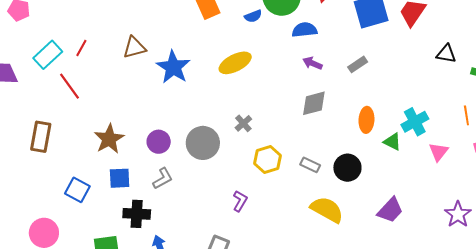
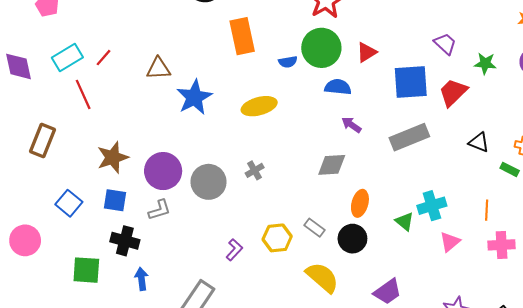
purple arrow: (312, 63) -> (351, 125), moved
gray rectangle: (358, 64) -> (409, 137), moved, size x1.8
orange ellipse: (366, 120) -> (360, 203), moved
purple circle: (159, 142) -> (163, 171), size x1.5
yellow hexagon: (267, 159) -> (277, 238), moved

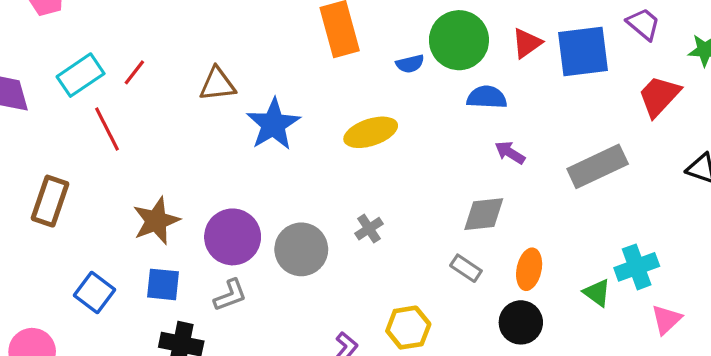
blue square: (411, 82) -> (583, 52), moved
gray rectangle: (315, 228) -> (466, 268), moved

